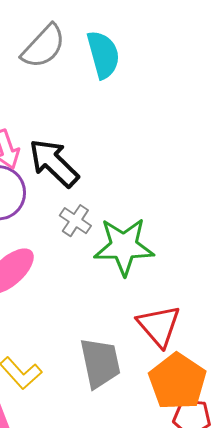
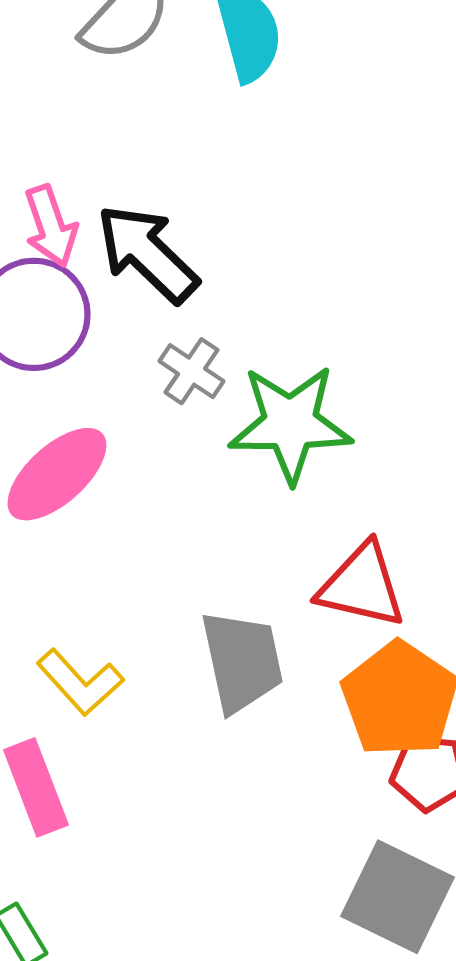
red triangle: (159, 326) -> (362, 586), turned -36

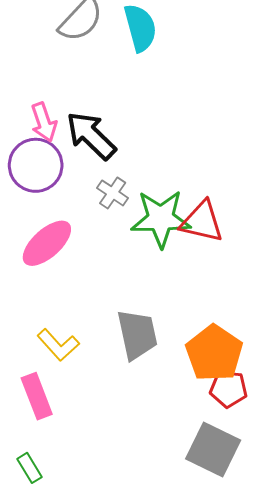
red triangle: (362, 586) -> (202, 222), moved

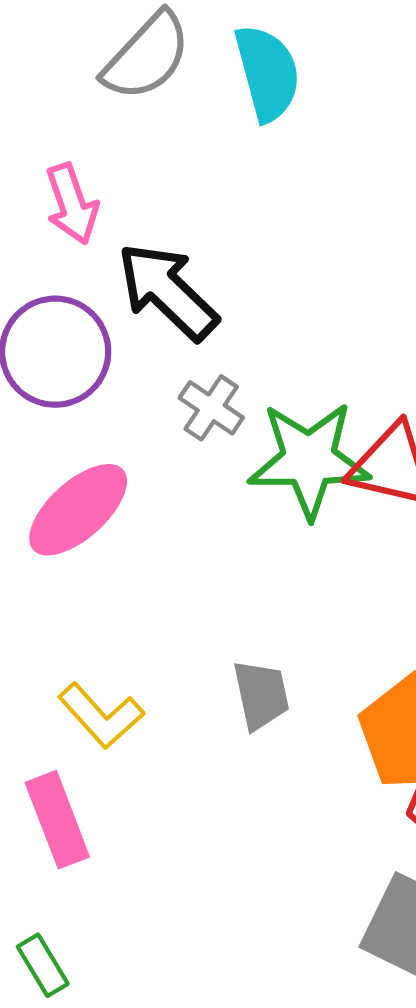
pink arrow: (44, 122) -> (72, 204), moved
gray trapezoid: (137, 335) -> (261, 695), size x0.7

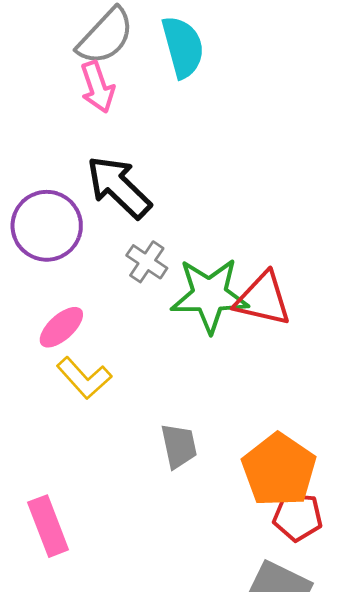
pink arrow: (72, 204) -> (97, 87), moved
pink ellipse: (78, 510) -> (61, 327), size x0.7
yellow L-shape: (101, 716) -> (84, 378), moved

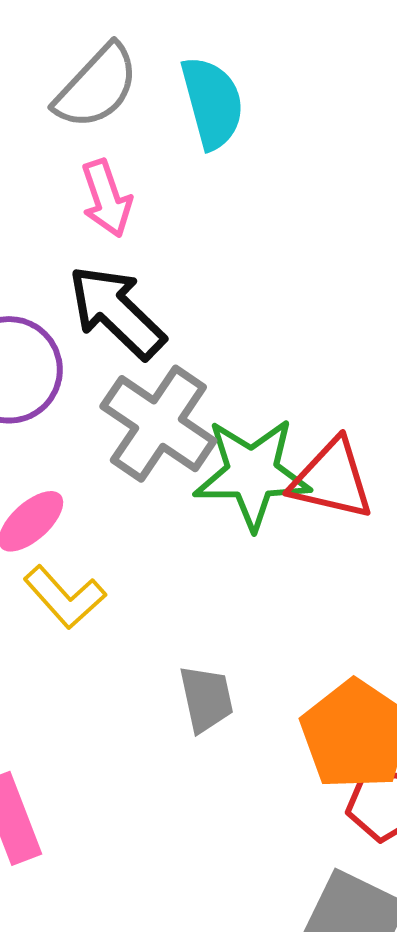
pink arrow: (97, 87) -> (107, 198), moved
gray cross: (147, 262) -> (158, 424), size x1.8

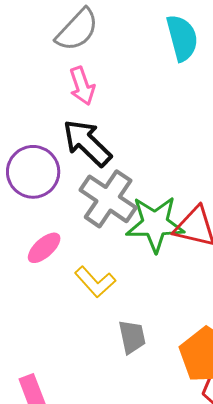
cyan semicircle: (212, 103) -> (182, 38), moved
yellow L-shape: (65, 597) -> (95, 282), moved

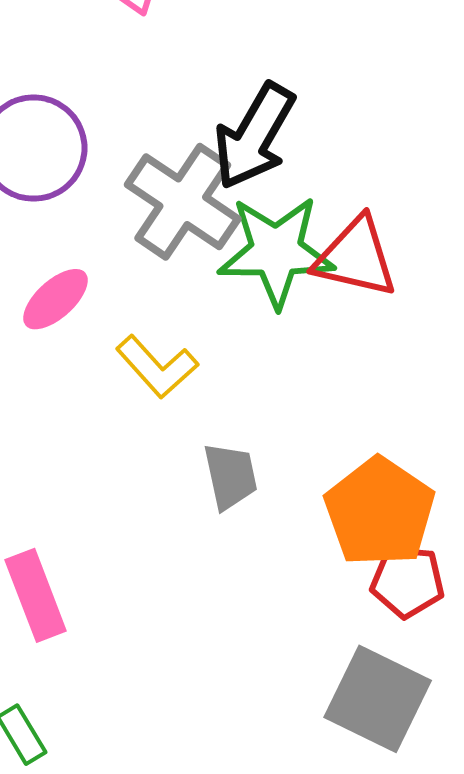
black arrow: (87, 143) -> (254, 136), moved, turned -104

